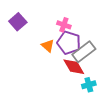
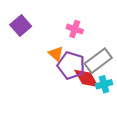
purple pentagon: (69, 43) -> (71, 65), moved
cyan cross: (89, 85) -> (104, 84), moved

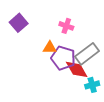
orange triangle: (56, 54) -> (50, 48), turned -40
cyan cross: (104, 84) -> (92, 85), moved

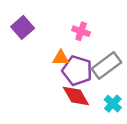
red diamond: (77, 69) -> (76, 96), moved
cyan cross: (92, 85) -> (113, 104), turned -32

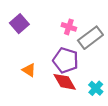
orange triangle: (61, 58) -> (29, 70), moved, turned 32
gray rectangle: (106, 66) -> (90, 38), moved

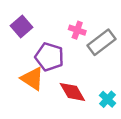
purple pentagon: (66, 60) -> (49, 57), moved
orange triangle: (29, 70) -> (32, 79), size x1.5

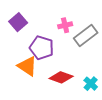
pink cross: (77, 30) -> (65, 25), turned -32
red diamond: (72, 92) -> (61, 77), turned -40

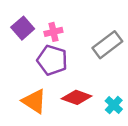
pink cross: (65, 25) -> (53, 32), moved
orange triangle: (27, 66) -> (34, 101), moved

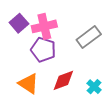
pink cross: (53, 32) -> (44, 26), size x1.6
red diamond: (77, 97) -> (63, 80), turned -40

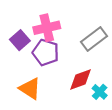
purple square: (19, 23) -> (20, 40), moved
red diamond: (63, 80) -> (81, 79), moved

